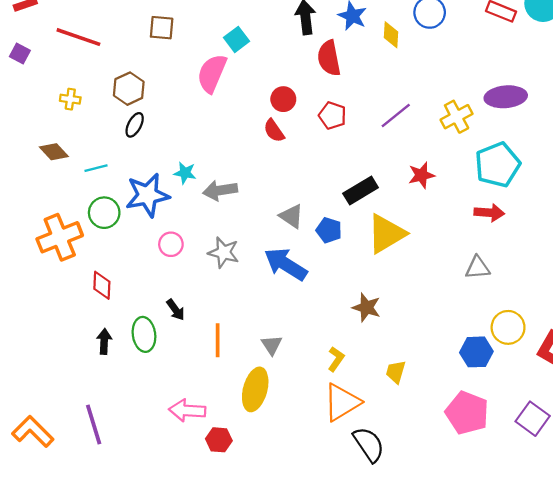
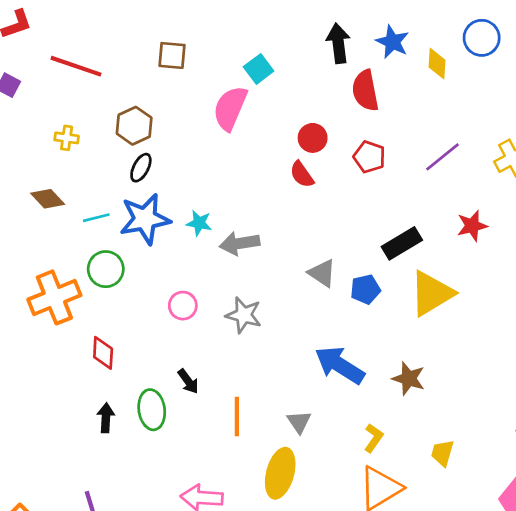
blue star: (147, 195) -> (145, 219), moved
blue pentagon: (329, 230) -> (365, 289), turned -30
blue arrow: (286, 264) -> (340, 365), moved

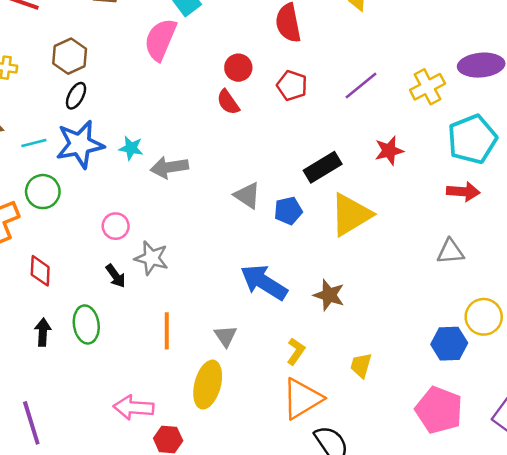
gray star: (244, 315) -> (151, 258), moved
black arrow: (188, 381) -> (116, 276), moved

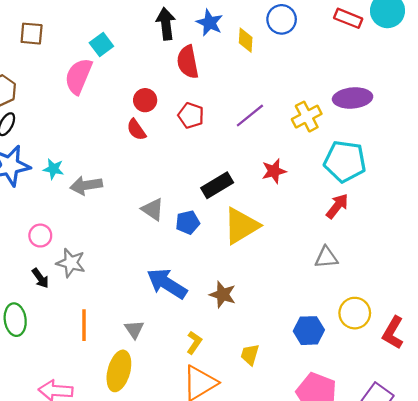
cyan pentagon: (472, 139) -> (345, 161), turned 30
red arrow: (463, 192) -> (337, 206), turned -56
blue hexagon: (449, 344) -> (309, 331), moved

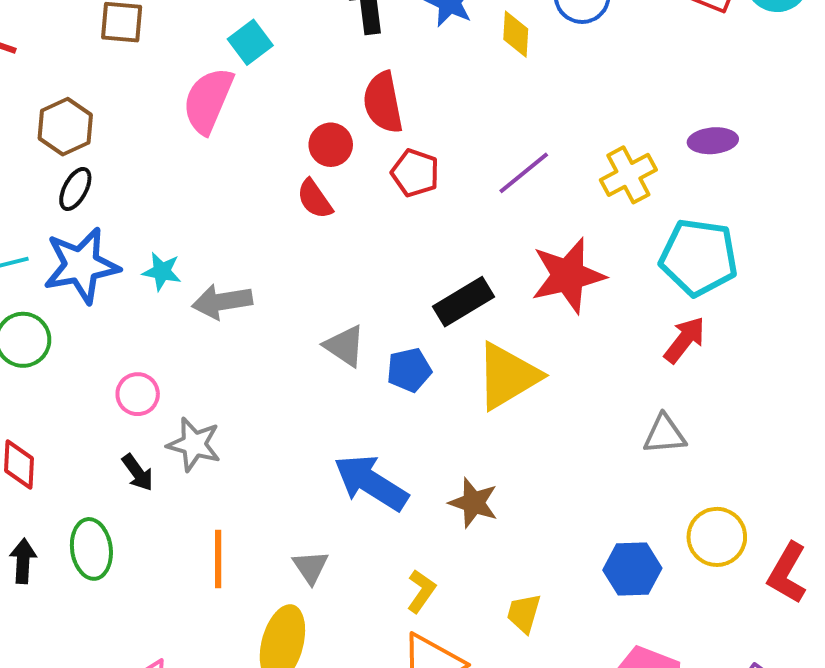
red semicircle: (188, 62) -> (383, 103), moved
purple ellipse: (353, 98) -> (713, 141), size x0.7
red star: (274, 171) -> (568, 275), size x1.6

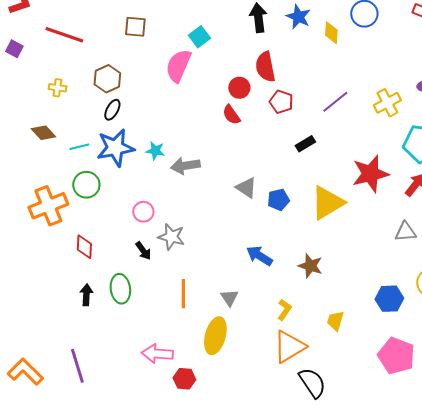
red star: (568, 275) -> (370, 174), moved
black rectangle: (463, 302) -> (305, 144), moved, size x0.7
blue arrow: (371, 483) -> (259, 256), size x0.7

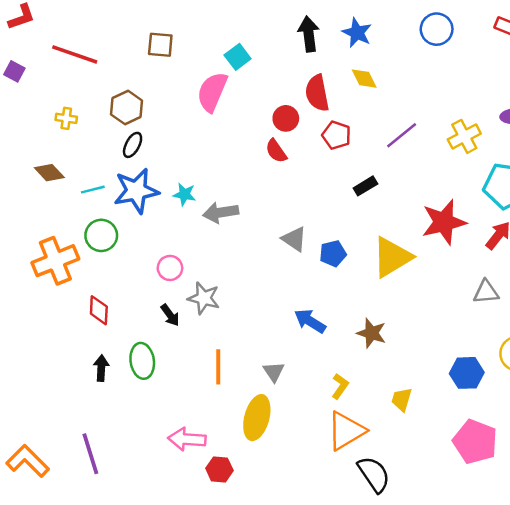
yellow diamond: (331, 33) -> (364, 79), moved, turned -30

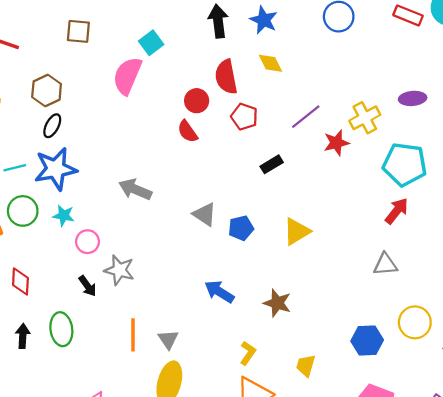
cyan star: (184, 194) -> (64, 216), moved
gray arrow: (221, 212) -> (135, 189), turned 32
red star: (444, 222) -> (336, 143), moved, size x0.6
yellow triangle: (392, 257) -> (297, 231), size x0.7
gray triangle: (274, 372) -> (168, 339), moved

